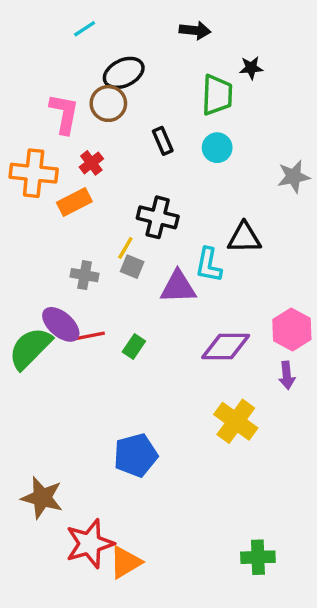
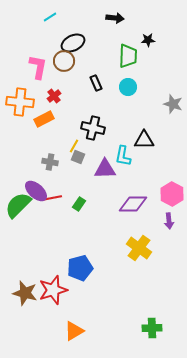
gray star: (294, 177) -> (173, 104), turned 30
red star: (90, 544) -> (53, 290), moved

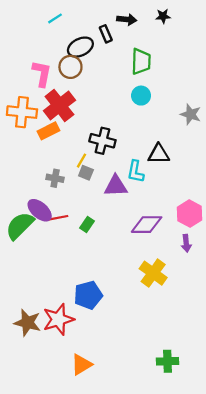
black star: (148, 40) -> (163, 16), moved
black rectangle: (96, 83) -> (106, 34), moved
red cross: (54, 96) -> (59, 105), size x2.0

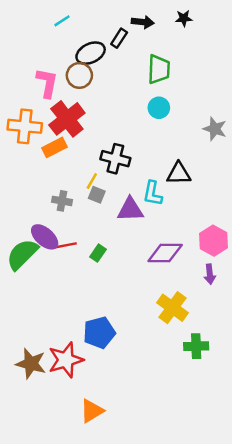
black rectangle: (106, 34) -> (119, 38), turned 56
green cross: (167, 361) -> (196, 346), moved

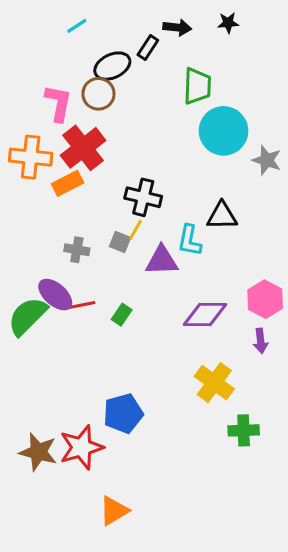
cyan circle: (159, 108) -> (224, 131), moved, size x1.8
yellow line: (92, 181) -> (136, 230), moved

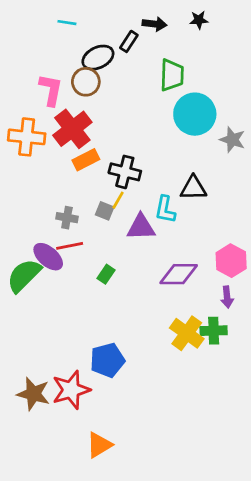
cyan line: (77, 26) -> (67, 23), turned 42
orange rectangle: (68, 183) -> (86, 160), moved
red line: (80, 305) -> (70, 246), moved
green cross: (244, 430) -> (214, 331), moved

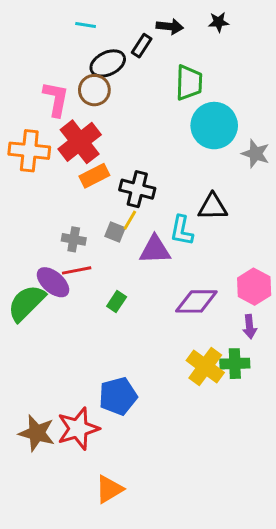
cyan line: (67, 23) -> (86, 25), moved

